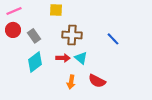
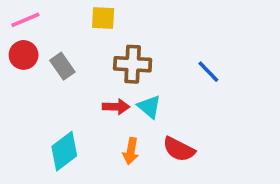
cyan diamond: (35, 62) -> (64, 151), moved

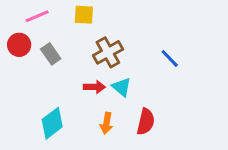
pink line: (25, 20) -> (37, 16), moved
brown cross: (133, 64) -> (108, 52), turned -32
red semicircle: (179, 149) -> (146, 122), turned -104

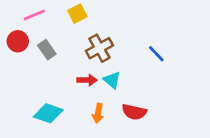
yellow square: (84, 15) -> (77, 14), turned -30
red semicircle: (146, 122) -> (134, 112), turned 90
cyan diamond: (52, 123) -> (48, 113), turned 56

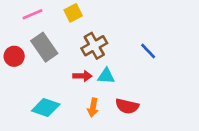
red circle: (18, 41) -> (14, 56), moved
gray rectangle: (47, 50) -> (44, 47), size x1.5
cyan triangle: (112, 80) -> (106, 76), turned -36

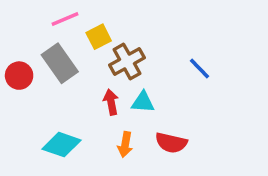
yellow square: (73, 13) -> (99, 37), moved
pink line: (33, 14) -> (65, 19), moved
red arrow: (82, 76) -> (111, 102), turned -102

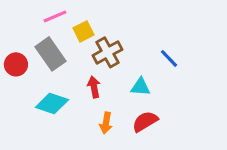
cyan triangle: (143, 102) -> (141, 87), moved
red semicircle: (171, 143) -> (145, 121), turned 136
cyan diamond: (61, 145) -> (52, 103), moved

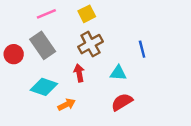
yellow square: (83, 31) -> (87, 14), moved
blue line: (169, 58) -> (142, 49), turned 30
orange arrow: (106, 123) -> (67, 105), moved, turned -126

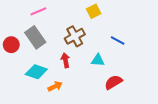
yellow square: (87, 14) -> (94, 11), moved
blue line: (142, 49) -> (118, 41), turned -48
red semicircle: (122, 102) -> (113, 82), moved

